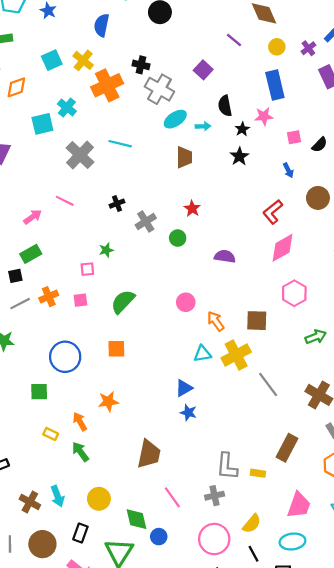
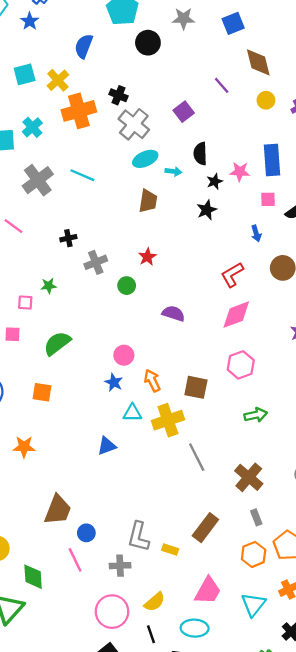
blue rectangle: (275, 85) -> (272, 160), moved
blue star: (188, 413) -> (114, 382), moved
blue circle: (159, 537) -> (86, 533), moved

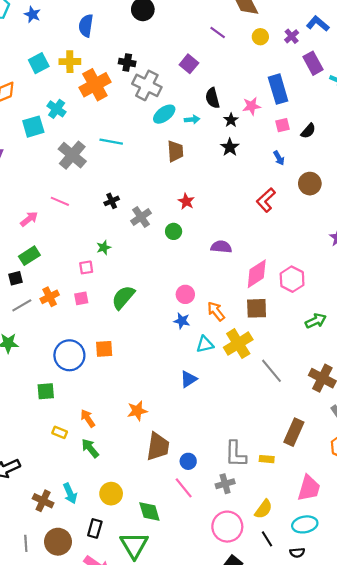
yellow cross: (58, 80) -> (70, 62), turned -36
pink diamond: (236, 315) -> (257, 274), moved
orange square: (42, 392) -> (104, 349), moved
orange star: (24, 447) -> (137, 411), moved

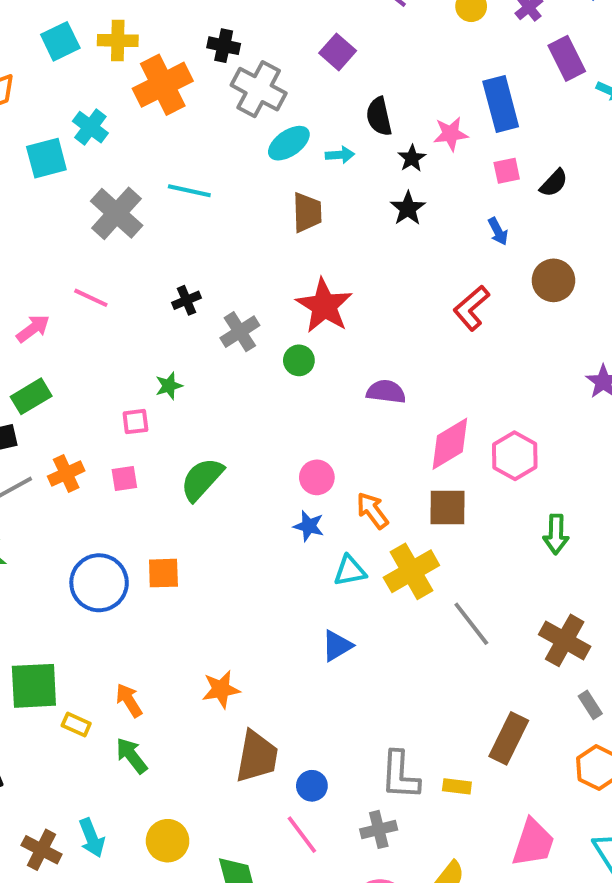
red star: (186, 201) -> (324, 306), size x1.8
green arrow: (316, 321) -> (556, 534), turned 114
blue triangle: (189, 379) -> (337, 646), moved
green square: (46, 391) -> (34, 686), moved, size x1.5

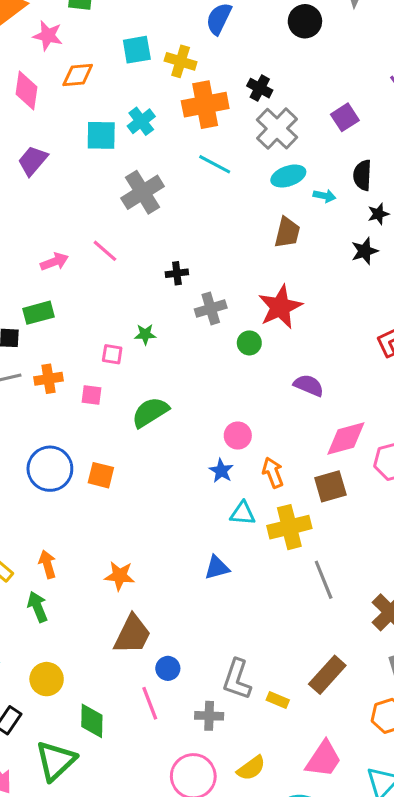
cyan line: (189, 191) -> (215, 164), moved
brown square: (448, 507) -> (330, 486), turned -32

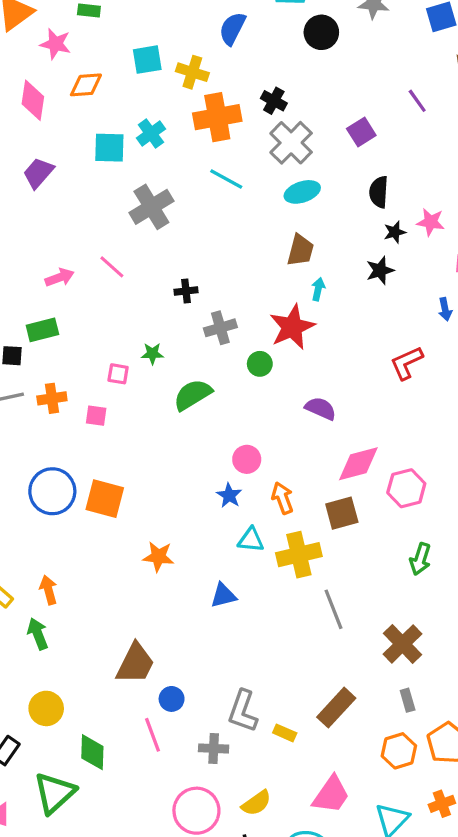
cyan arrow: (325, 196) -> (318, 289), moved, turned -90
green semicircle: (150, 412) -> (193, 395), moved
orange square: (101, 475) -> (105, 499), size x1.4
orange star: (120, 576) -> (158, 557), moved

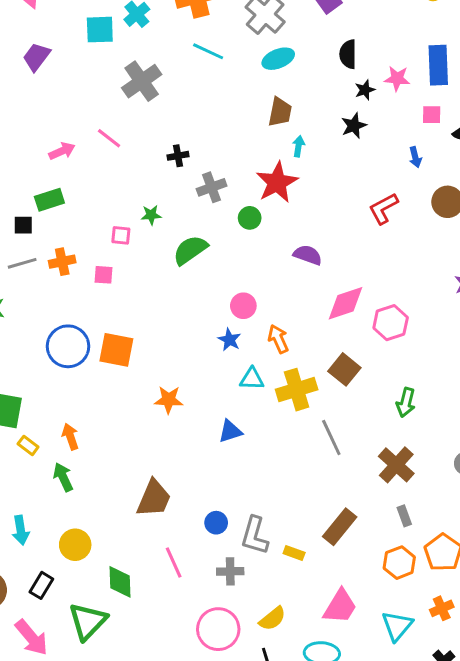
brown square: (342, 513) -> (344, 369), moved, turned -32
green arrow: (420, 559) -> (406, 402), moved
blue circle: (172, 699) -> (216, 523), moved

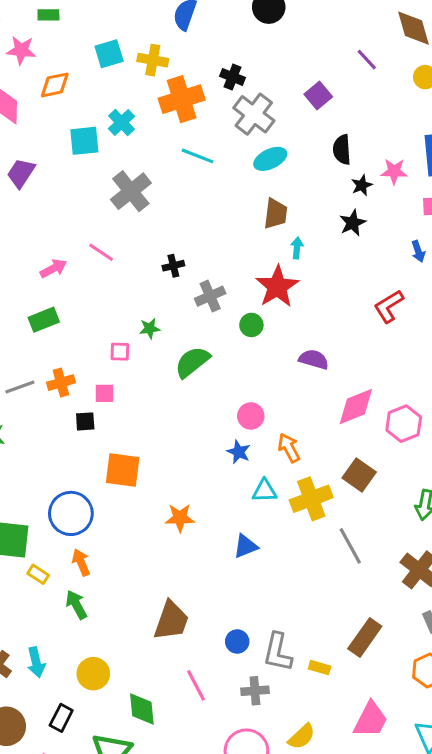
black square: (23, 225) -> (85, 421), moved
blue circle: (68, 346) -> (71, 513), moved

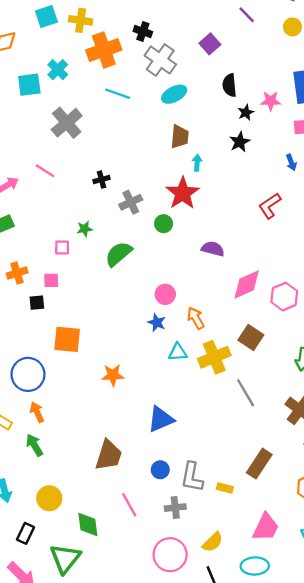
blue triangle: (246, 546) -> (161, 419), moved, size x1.4

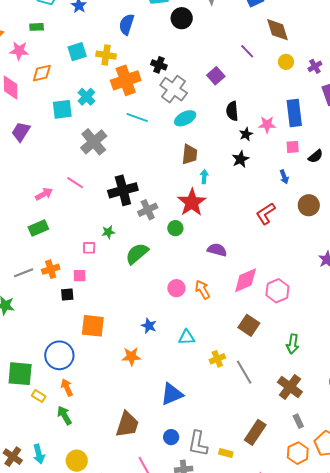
black cross: (102, 180) -> (123, 190), size x2.0
orange arrow: (196, 318) -> (202, 290), moved
blue star: (157, 323) -> (149, 326), moved
yellow cross: (214, 357) -> (217, 359), moved, size x0.6

